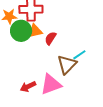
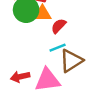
cyan line: (79, 55) -> (58, 48), moved

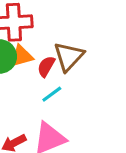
brown triangle: (71, 61) -> (69, 56), moved

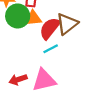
red semicircle: (46, 66) -> (50, 28), size x1.5

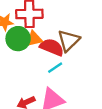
red semicircle: (50, 28) -> (52, 47), turned 80

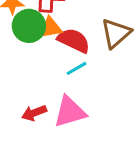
brown triangle: (69, 41) -> (116, 33), moved

